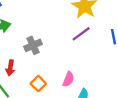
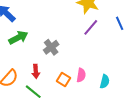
pink semicircle: (68, 79) -> (81, 75), moved

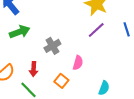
pink semicircle: (81, 75) -> (78, 63), moved

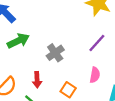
purple line: (96, 30) -> (97, 43), moved
pink semicircle: (78, 63) -> (95, 75), moved

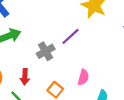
purple line: (97, 43) -> (70, 36), moved

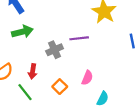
purple line: (70, 36) -> (79, 38), turned 30

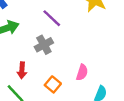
purple line: (79, 38) -> (52, 18), moved, turned 54

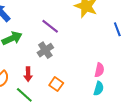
pink semicircle: (82, 72) -> (99, 70), moved

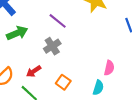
red arrow: (28, 74) -> (34, 71), turned 56
cyan semicircle: (99, 89) -> (98, 88), moved

